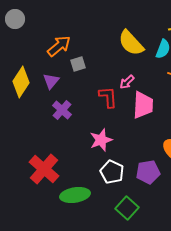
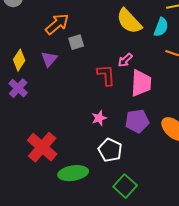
yellow diamond: (21, 82) -> (19, 60), size x0.7
purple cross: (62, 110) -> (18, 88), moved
pink star: (101, 140) -> (99, 118), size x0.7
purple pentagon: (148, 172) -> (137, 121), moved

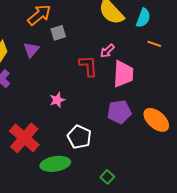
pink star: (99, 118) -> (57, 100), moved
white pentagon: (110, 150) -> (79, 137), moved
green square: (125, 186) -> (107, 177), size x0.6

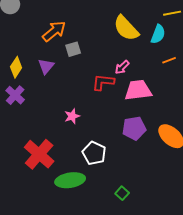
orange line: (154, 44) -> (169, 60), turned -40
red L-shape: (88, 66) -> (103, 82), turned -80
pink trapezoid: (123, 74) -> (138, 90), turned -100

